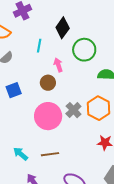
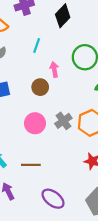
black diamond: (63, 28) -> (63, 16), moved
pink circle: (48, 116) -> (35, 123), size x0.7

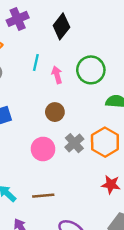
pink arrow: (54, 69) -> (57, 75), moved
brown circle: (40, 87) -> (55, 112), moved

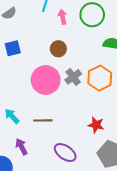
pink circle: (43, 149) -> (46, 80), size x1.4
red star: (111, 185) -> (96, 125), moved

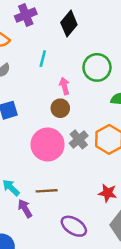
pink arrow: (63, 17) -> (64, 86), moved
purple arrow: (21, 147) -> (25, 208), moved

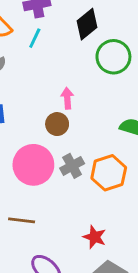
cyan line: (43, 59) -> (35, 38), moved
green circle: (97, 67) -> (113, 57), moved

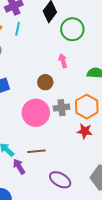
pink arrow: (67, 98) -> (63, 61), moved
gray cross: (72, 166) -> (62, 108), turned 35
red star: (95, 237) -> (85, 131), moved

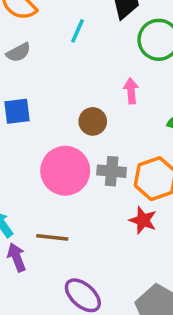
cyan line: (18, 29) -> (77, 31), moved

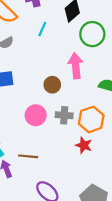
pink arrow: (131, 91) -> (76, 66), size x1.6
pink circle: (65, 171) -> (36, 115), size x0.7

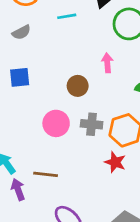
cyan line: (42, 29) -> (67, 16), turned 56
pink arrow: (76, 66) -> (107, 63), size x0.6

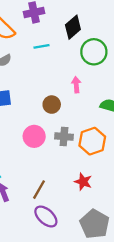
red star: (115, 162) -> (83, 182), moved
brown line: (46, 174) -> (39, 190), moved, turned -66

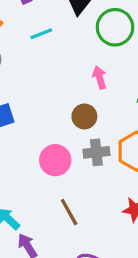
brown circle: (52, 105) -> (84, 116), moved
brown line: (39, 190) -> (69, 212), moved, turned -48

